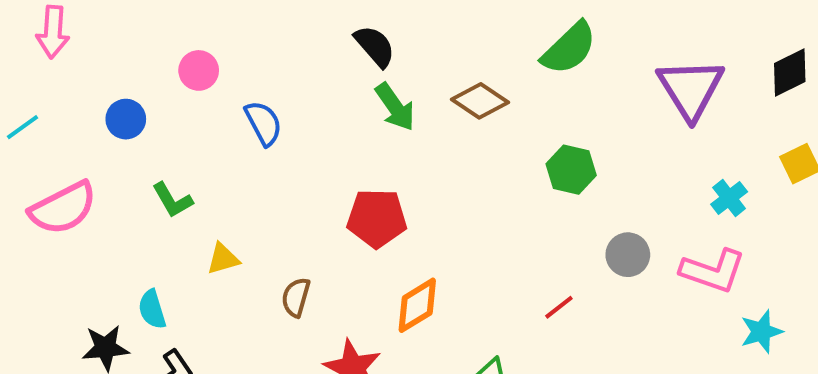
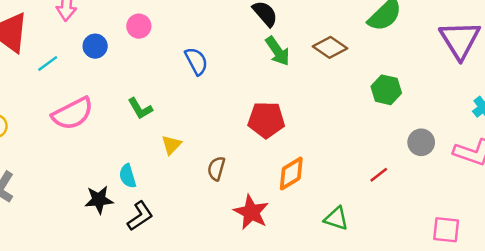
pink circle: (199, 70) -> (139, 26), moved
blue circle: (126, 119) -> (95, 46), moved
yellow triangle: (223, 259) -> (171, 145), turned -30

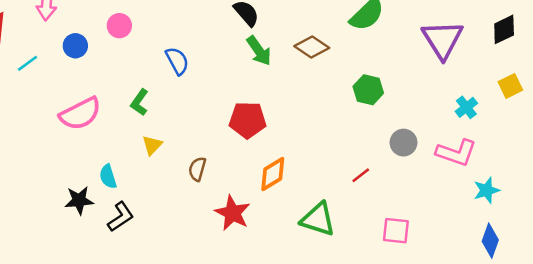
green L-shape: (140, 109) -> (139, 102), moved, turned 65
pink semicircle: (73, 114) -> (80, 114), moved
green triangle: (336, 218) -> (318, 219), size x1.4
pink square: (446, 230) -> (396, 231), moved

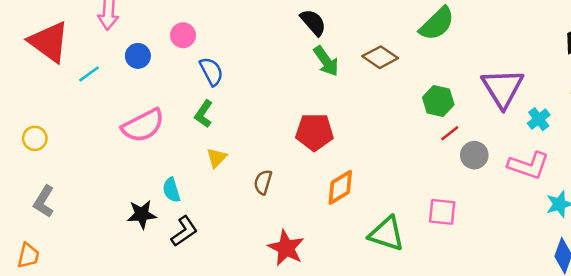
purple triangle: (442, 39) -> (503, 88), moved
blue semicircle: (177, 61) -> (211, 71), moved
red line: (361, 175) -> (450, 133), moved
red star: (233, 213) -> (286, 248), moved
pink square: (396, 231) -> (442, 212), moved

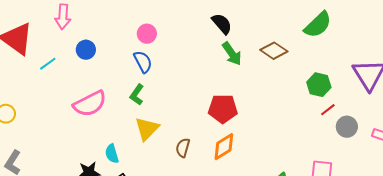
pink circle: (183, 35) -> (147, 34), moved
yellow triangle: (217, 158) -> (147, 129), size x1.5
orange diamond: (340, 187) -> (224, 147), moved

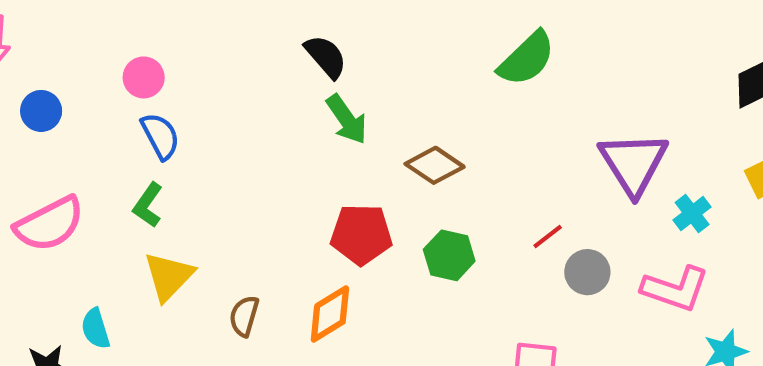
pink circle: (147, 34) -> (144, 77), moved
brown diamond: (274, 51) -> (435, 165), moved
green hexagon: (319, 85) -> (449, 255), moved
red pentagon: (223, 109) -> (361, 234), moved

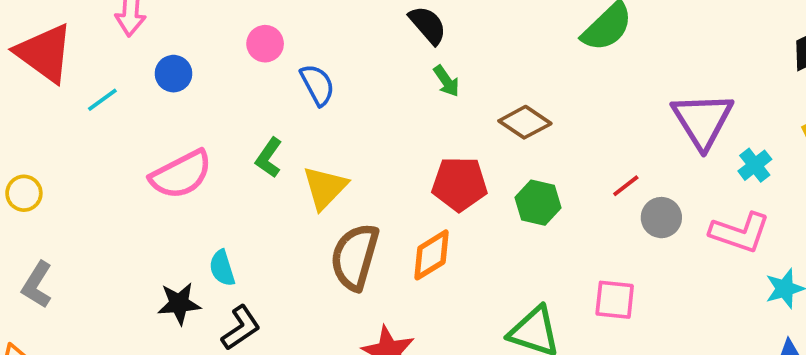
green arrow: (347, 119) -> (446, 81), size x0.7
blue semicircle: (160, 136) -> (317, 85), moved
yellow triangle: (169, 276) -> (325, 188), moved
brown semicircle: (244, 316) -> (355, 257), size x1.8

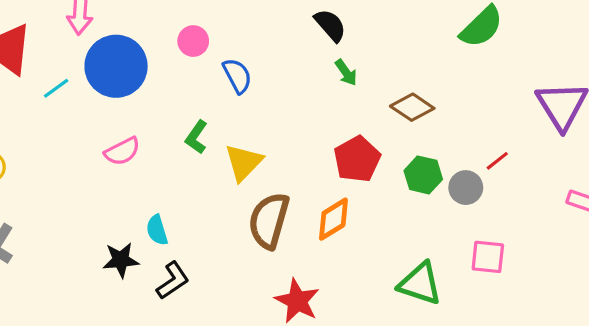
blue circle: (173, 74) -> (116, 66), size x2.0
pink semicircle: (181, 175) -> (122, 151), size x0.7
red pentagon: (459, 184) -> (357, 159), turned -30
gray circle: (661, 218) -> (466, 188), moved

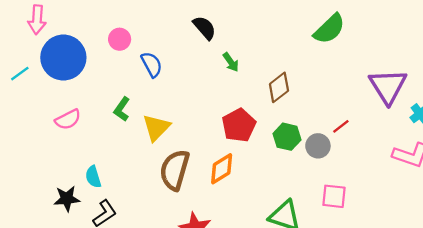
black semicircle: (330, 25) -> (204, 28), moved
brown diamond: (412, 107) -> (279, 87), turned -72

